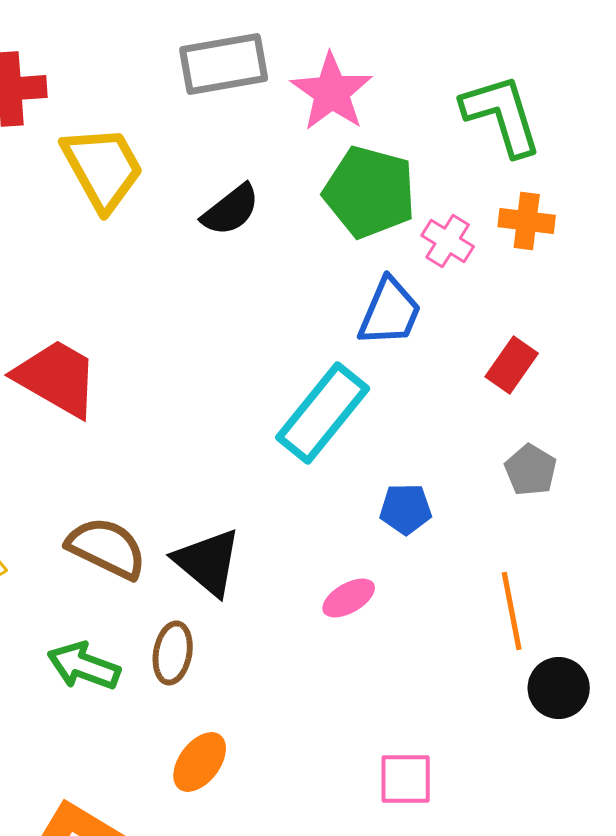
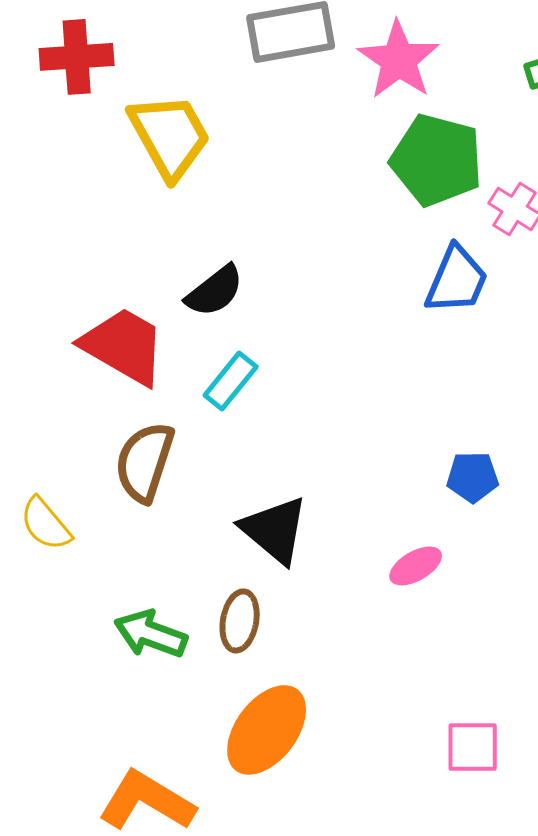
black semicircle: (231, 210) -> (215, 291), moved
cyan rectangle: (323, 413) -> (231, 381), moved, size x0.6
brown semicircle: (107, 548) -> (145, 462), moved, turned -98
orange ellipse: (200, 762) -> (267, 730), size x1.5

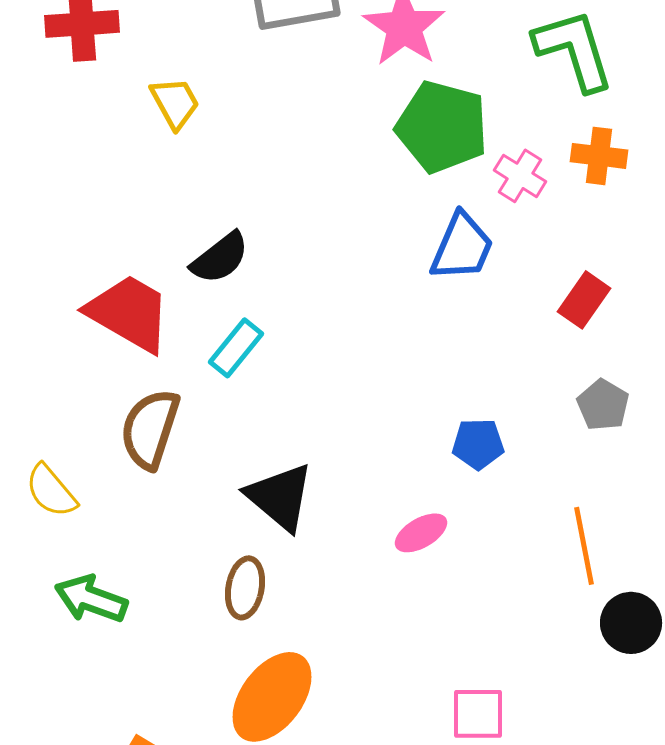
yellow trapezoid: (170, 136) -> (175, 103), size x0.6
green arrow: (151, 634) -> (91, 599), moved

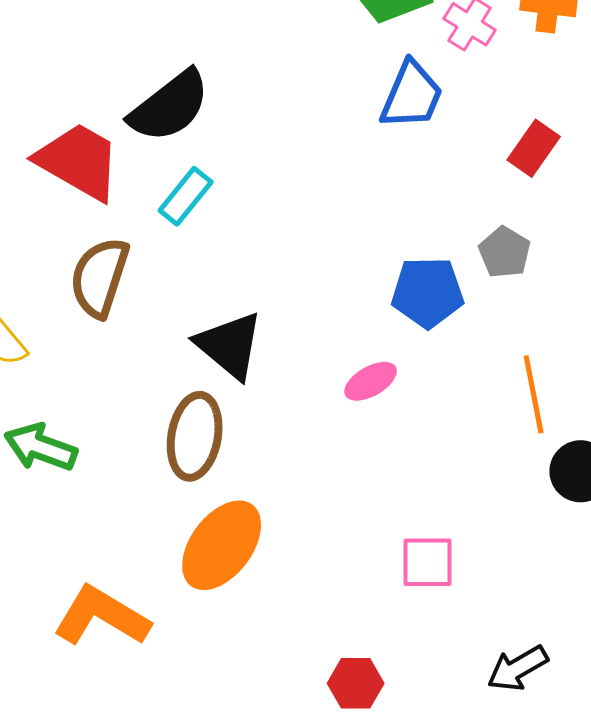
black semicircle: (220, 258) -> (170, 106), size x1.4
gray pentagon: (603, 405) -> (505, 252), moved
blue pentagon: (478, 444) -> (428, 292), size x1.4
brown ellipse: (245, 588) -> (195, 436), size x1.4

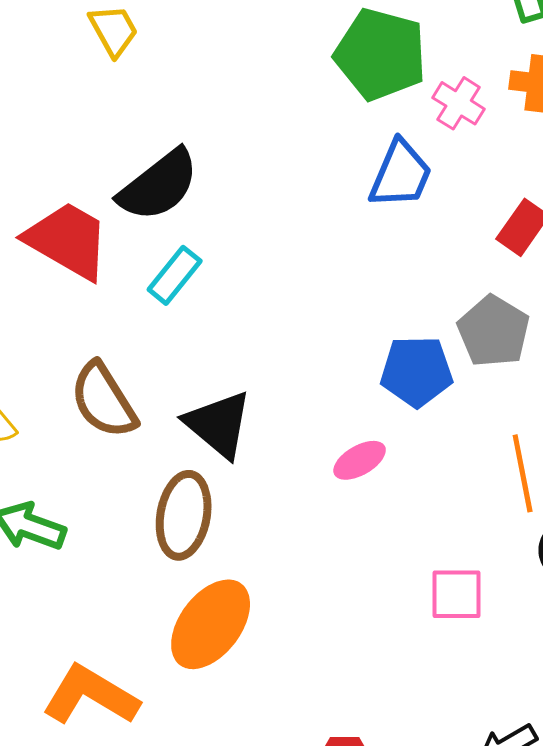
gray pentagon: (505, 252) -> (494, 331), size x1.4
brown semicircle: (100, 277) -> (104, 400), moved, turned -50
pink square: (428, 562) -> (457, 594), moved

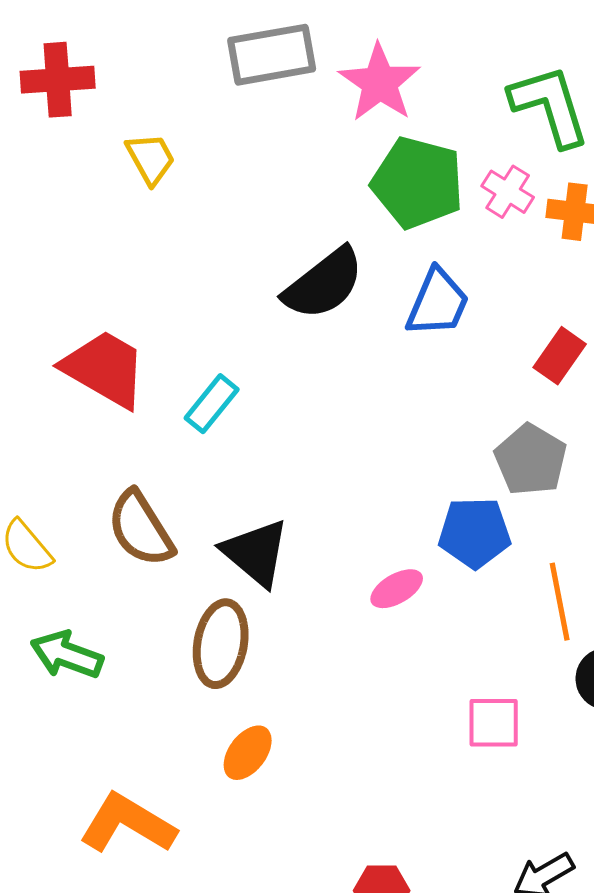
pink cross: (459, 103) -> (508, 192), moved
black semicircle: (159, 185) -> (324, 284), moved
blue pentagon: (417, 371) -> (475, 533), moved
orange ellipse: (211, 624) -> (248, 753), size x0.6

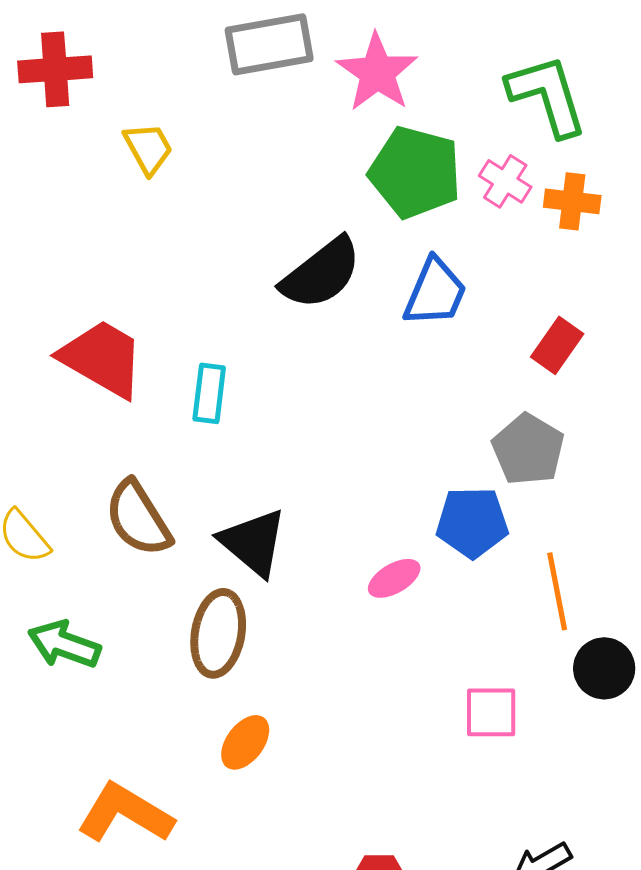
cyan rectangle: (212, 404) -> (209, 393), turned -32

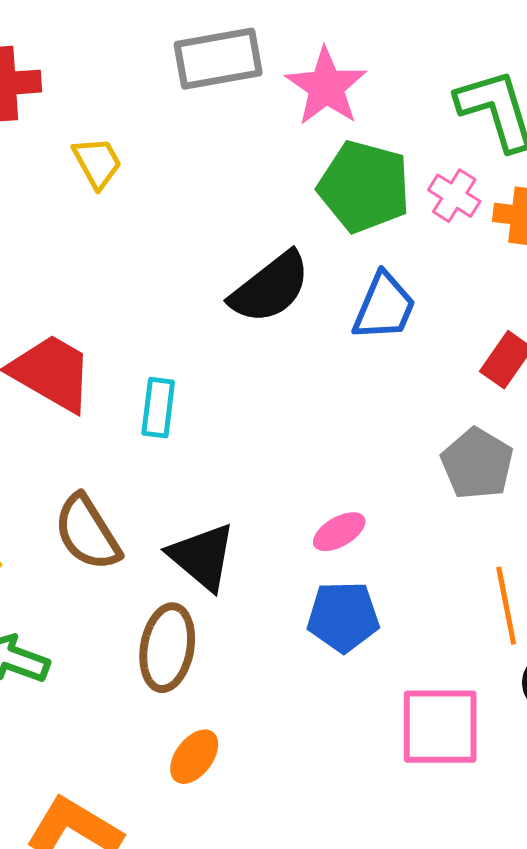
blue pentagon: (472, 522) -> (343, 617), moved
pink ellipse: (394, 578) -> (339, 532), moved
pink square: (491, 712) -> (440, 727), size x1.5

